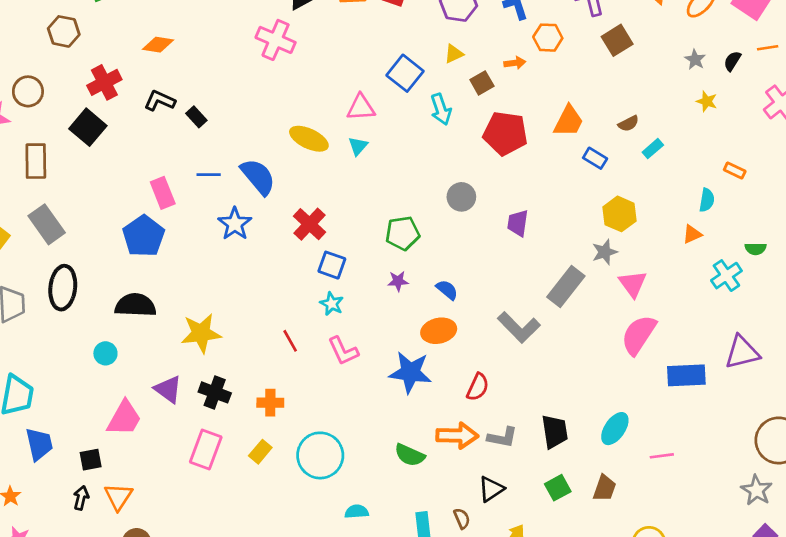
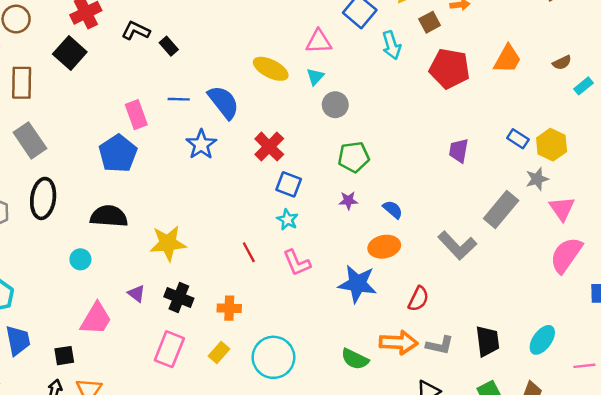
blue rectangle: (595, 158) -> (518, 139), moved
gray circle: (461, 197) -> (335, 105), moved
purple triangle: (168, 389) -> (137, 293), size x0.7

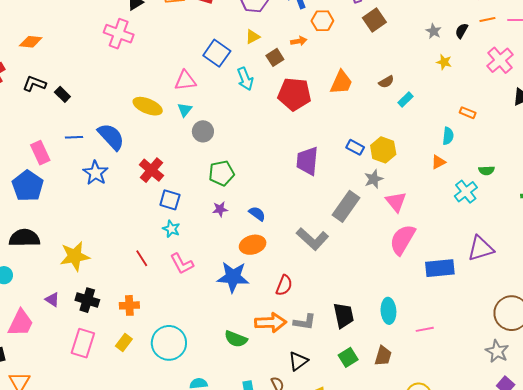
purple trapezoid: (459, 151) -> (307, 161), size x1.4
cyan ellipse: (542, 340) -> (388, 311), turned -35

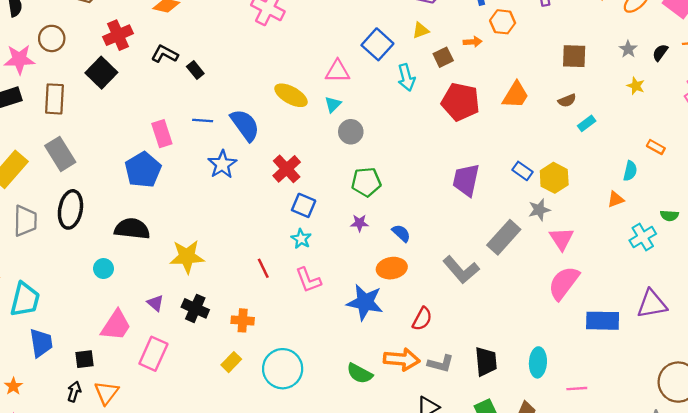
brown square: (374, 20) -> (574, 56), moved, turned 30
pink rectangle: (83, 343) -> (153, 354), moved

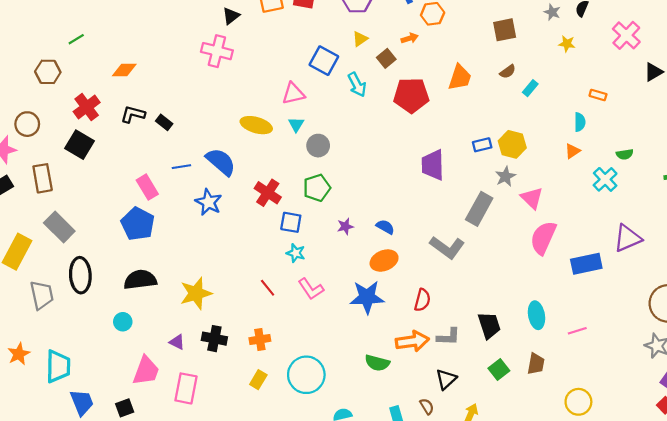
blue rectangle: (523, 171) -> (482, 145), turned -36
green pentagon: (366, 182) -> (317, 188), moved

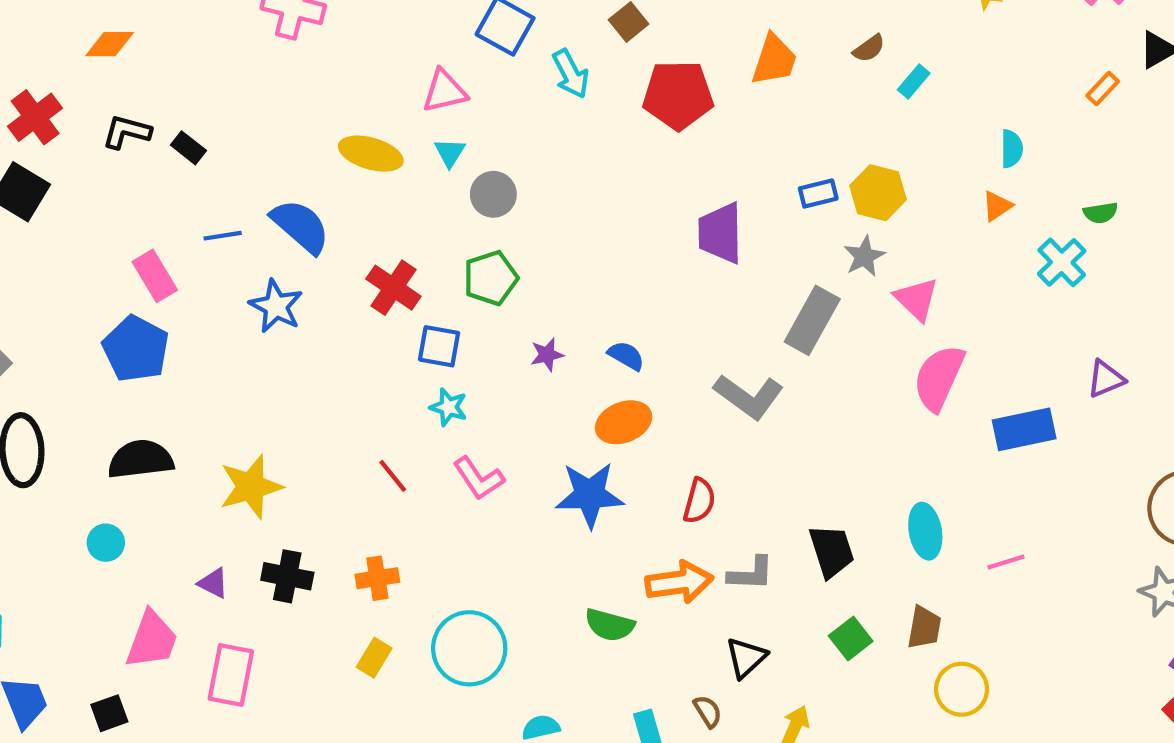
orange rectangle: (598, 95) -> (1103, 89), moved, turned -63
purple triangle: (627, 238) -> (1106, 379), size x0.7
yellow circle: (578, 402) -> (962, 689), moved

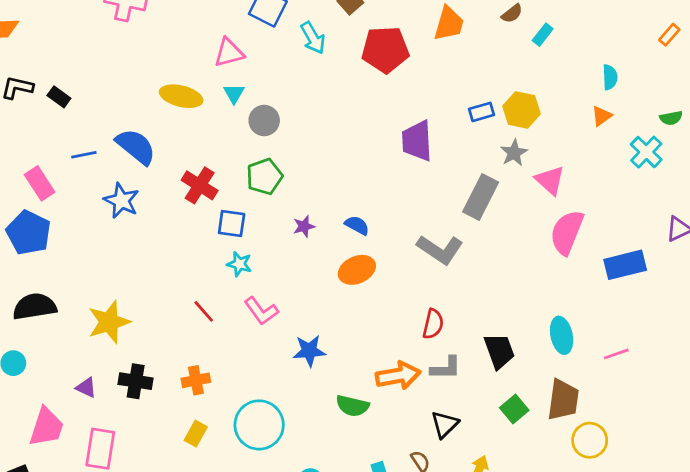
blue star: (590, 495) -> (309, 351), moved, size x0.7
red semicircle: (699, 501) -> (433, 324), moved
brown trapezoid: (924, 627) -> (563, 400), size x1.4

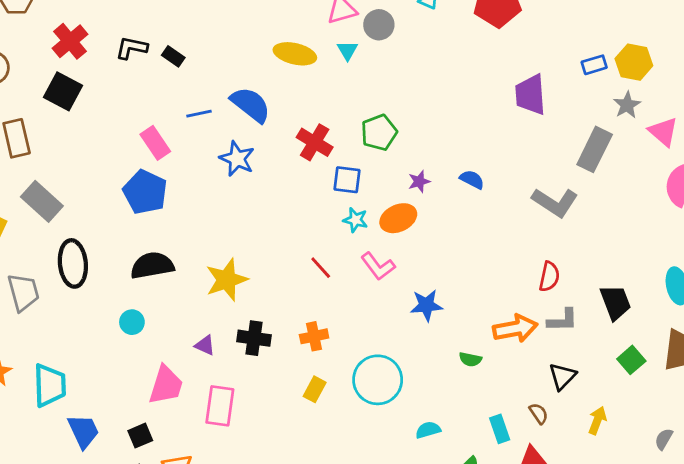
gray circle: (264, 120) -> (379, 25), moved
orange ellipse: (357, 270) -> (398, 218), moved
green semicircle: (353, 406) -> (470, 359), size x0.7

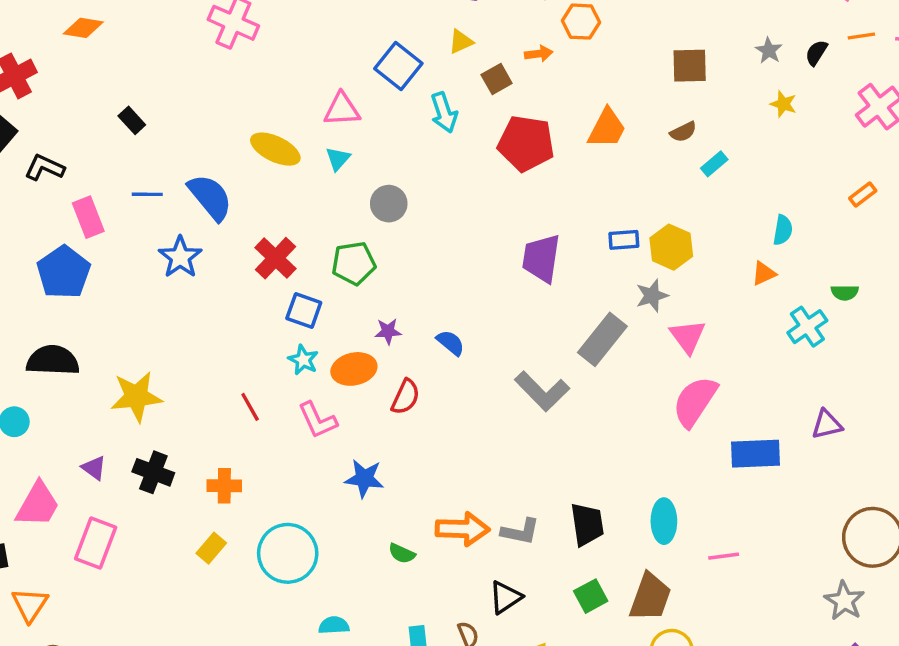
gray circle: (379, 25) -> (389, 204), moved
black L-shape: (131, 48) -> (45, 168), moved
red semicircle: (549, 277) -> (405, 397), moved

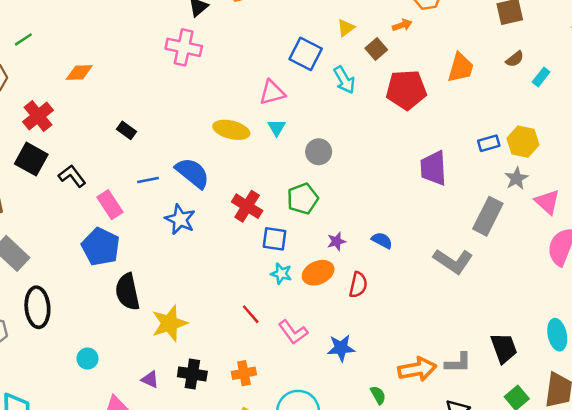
black L-shape: (45, 168) -> (72, 176), turned 40
black semicircle: (53, 360) -> (127, 292), moved, turned -93
pink L-shape: (318, 420) -> (293, 332), moved
green semicircle: (402, 553) -> (378, 395), turned -132

